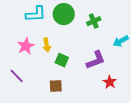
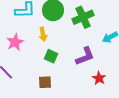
green cross: (94, 21) -> (83, 17), size x1.5
yellow arrow: (47, 45) -> (43, 34), moved

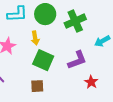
green square: (51, 56) -> (43, 60), size x1.5

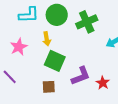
purple L-shape: (77, 60) -> (81, 76), moved

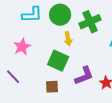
yellow arrow: (47, 39) -> (68, 39), moved

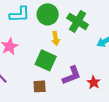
green cross: (90, 22) -> (78, 21), turned -35

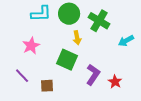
purple L-shape: (72, 75) -> (93, 75), turned -35
brown square: (40, 86) -> (47, 86), moved

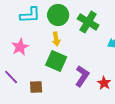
yellow arrow: (77, 38) -> (56, 39), moved

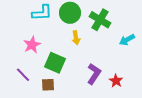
yellow arrow: (56, 39) -> (76, 38), moved
green square: (56, 61) -> (55, 63), moved

